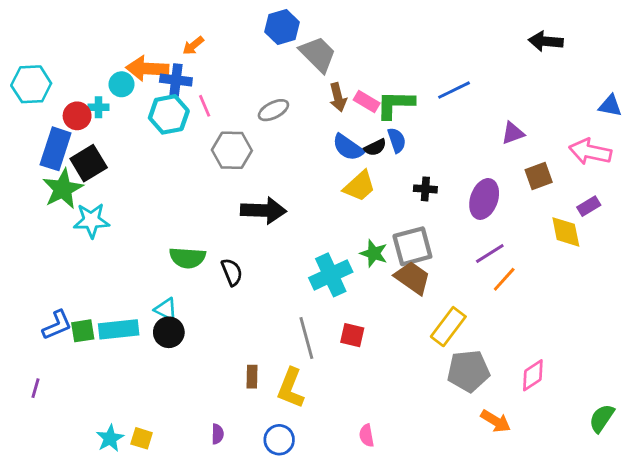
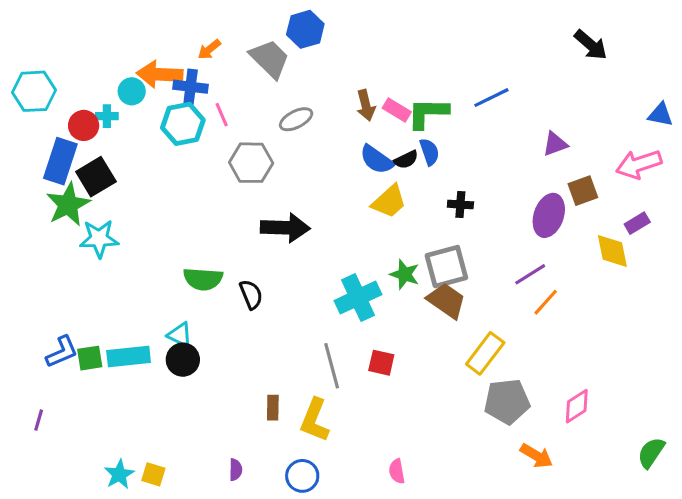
black arrow: (546, 41) -> (591, 45), turned -144
gray trapezoid: (318, 54) -> (270, 59), moved
pink arrow: (590, 152) -> (639, 164), turned -30
purple ellipse: (484, 199) -> (549, 215), moved

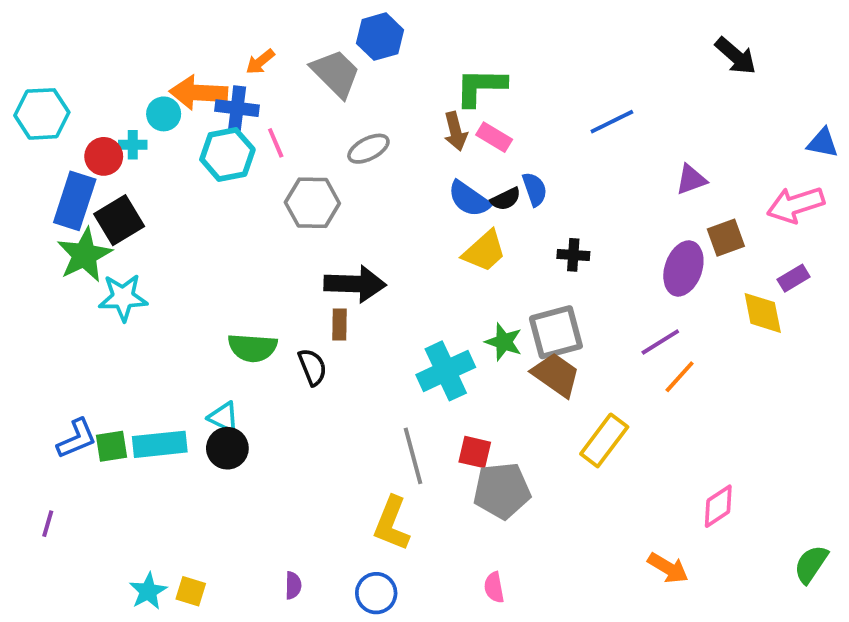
green L-shape: (428, 113) -> (481, 87), moved
gray pentagon: (507, 401) -> (502, 491), moved
brown rectangle: (273, 408) -> (339, 325), moved

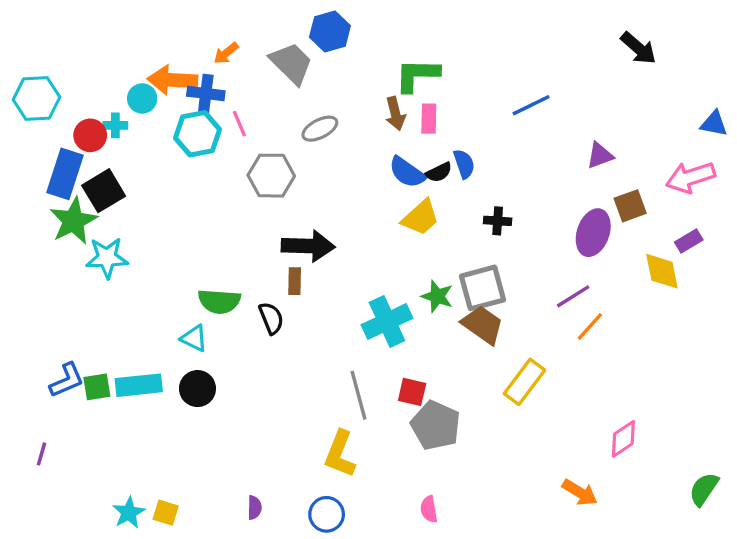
pink rectangle: (494, 137) -> (429, 119), turned 60
cyan triangle: (224, 417) -> (194, 338), moved
gray pentagon: (502, 491) -> (436, 425), turned 30

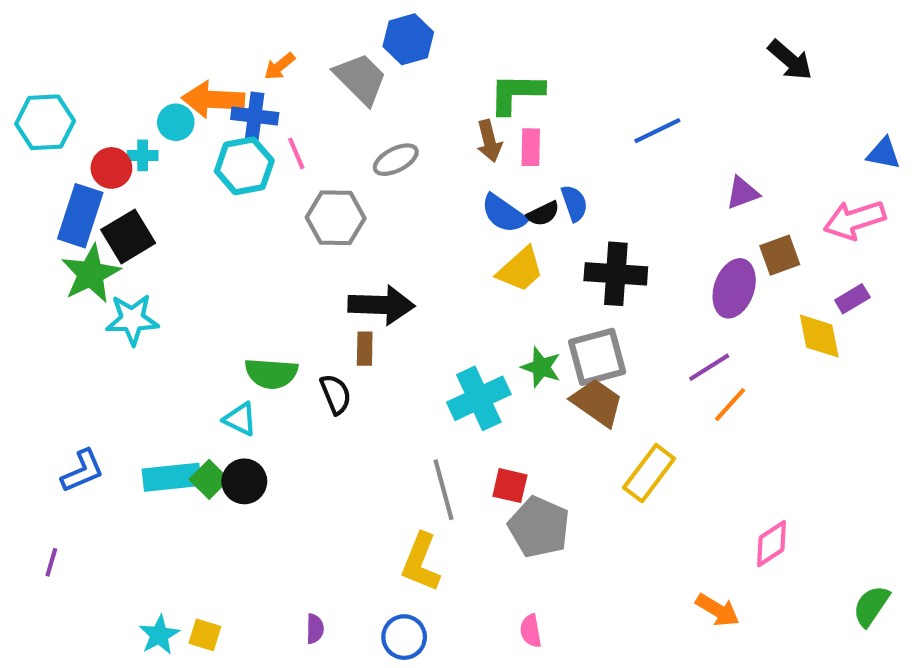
black cross: (498, 221) -> (616, 274), size x1.8
green square: (97, 387) -> (209, 479), moved, turned -36

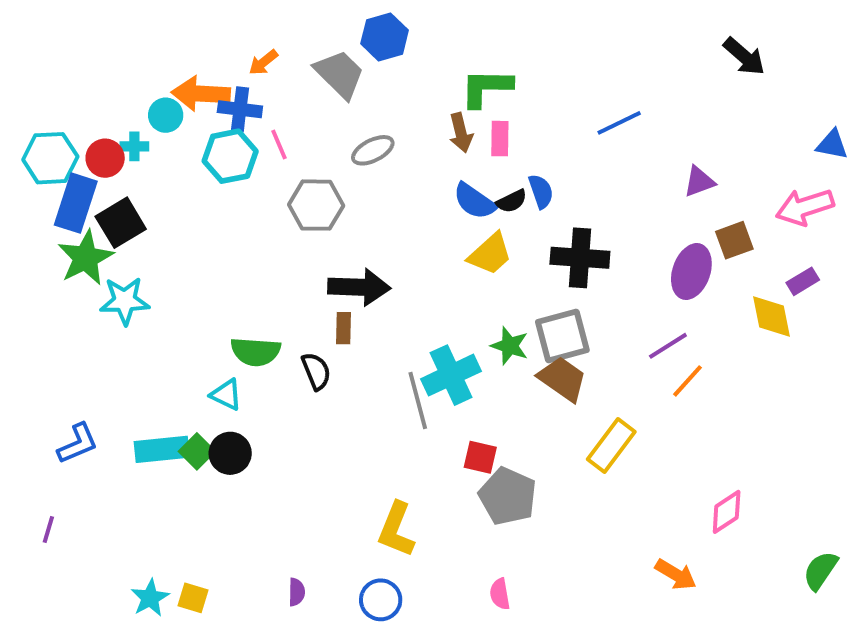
cyan hexagon: (45, 122) -> (50, 158), moved
gray line: (444, 490) -> (418, 400), moved

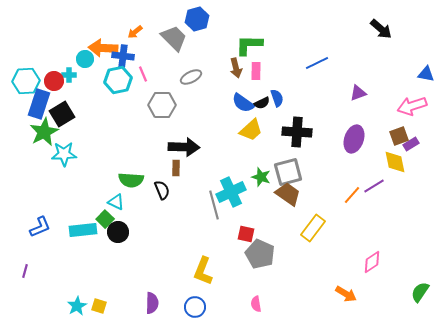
brown square: (734, 240) -> (399, 136), moved
purple line: (668, 346) -> (374, 186), moved
green square: (197, 451) -> (105, 219), moved
purple semicircle: (297, 592) -> (152, 303), size x1.5

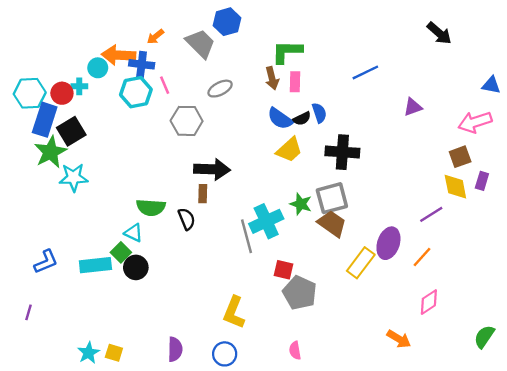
purple ellipse: (354, 139) -> (388, 243), moved
purple rectangle: (411, 144) -> (482, 181), moved, turned -42
orange line: (352, 195) -> (422, 257), moved

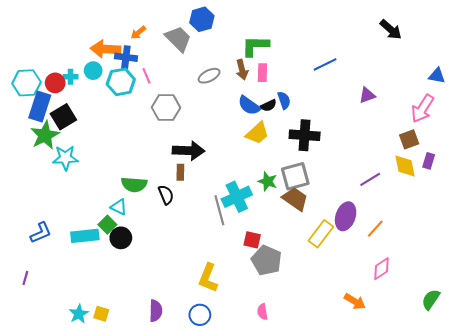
cyan circle: (98, 68) -> (93, 71), moved
gray ellipse: (220, 89) -> (209, 76), moved
pink arrow: (475, 122) -> (423, 109), turned -40
purple line: (431, 214) -> (370, 179), moved

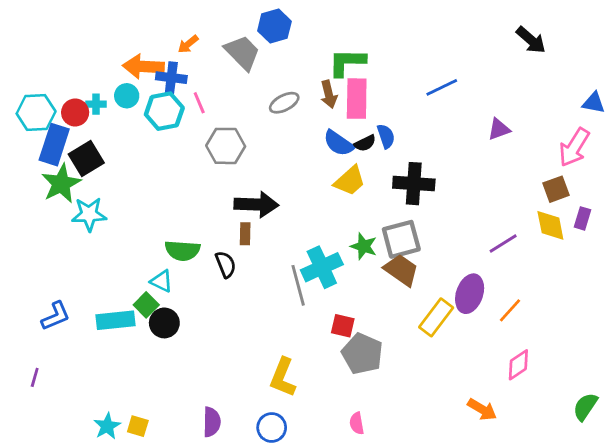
pink rectangle: (262, 73) -> (357, 99), size x1.6

